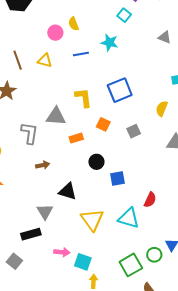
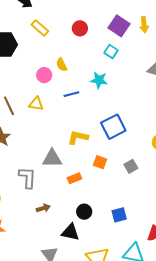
yellow L-shape: (83, 98) -> (78, 137), turned -65
black circle: (96, 162) -> (84, 212), moved

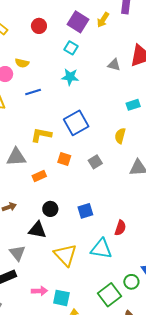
yellow arrow: (144, 25) -> (103, 20), turned 42
yellow semicircle: (62, 65) -> (22, 63), turned -48
cyan star: (99, 80) -> (70, 77), moved

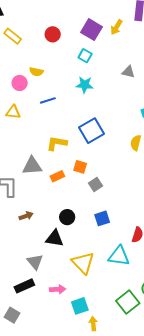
gray square: (95, 162) -> (96, 185), moved
orange rectangle: (39, 176) -> (57, 176), moved
pink arrow: (39, 291) -> (58, 289), moved
cyan square: (61, 298) -> (80, 306), turned -30

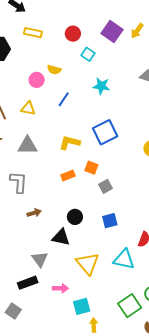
yellow rectangle: (13, 36) -> (33, 33), turned -30
cyan square: (85, 56) -> (88, 54), moved
blue line: (48, 100) -> (64, 99), turned -42
gray triangle: (32, 166) -> (27, 146), moved

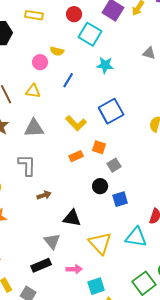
cyan square: (88, 54) -> (90, 34), size x1.6
yellow L-shape: (70, 143) -> (76, 123), turned -145
black circle: (75, 217) -> (100, 186), moved

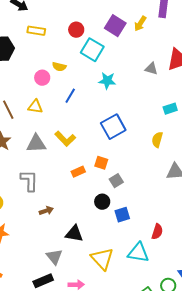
yellow L-shape: (76, 123) -> (65, 139), moved

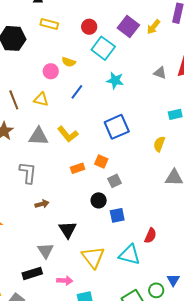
black triangle: (74, 234) -> (68, 230), turned 42

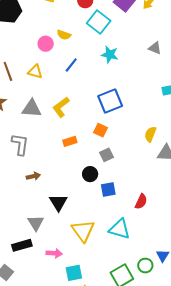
yellow L-shape: (68, 134) -> (61, 107), turned 90
yellow semicircle: (159, 144) -> (150, 134), moved
orange square: (101, 162) -> (100, 130), moved
red semicircle: (150, 236) -> (141, 202), moved

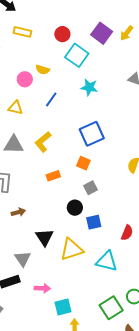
yellow triangle: (83, 231) -> (72, 249), moved, turned 50

